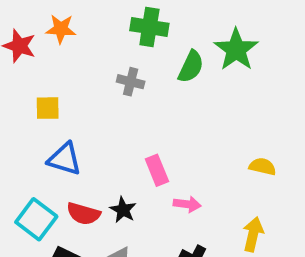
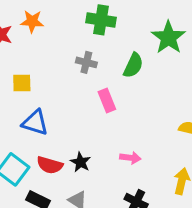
green semicircle: (191, 67) -> (133, 65), moved
pink rectangle: (157, 170) -> (107, 101), moved

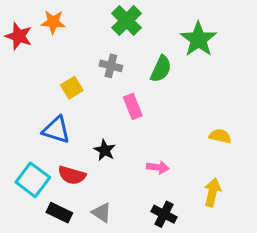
green cross: (101, 20) -> (127, 21), turned 36
yellow square: (22, 83) -> (72, 88), moved, turned -30
black star: (80, 162) -> (105, 150), moved

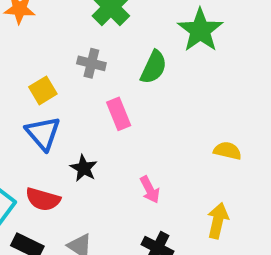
blue triangle: (56, 130) -> (43, 133), moved, turned 32
pink arrow: (158, 167) -> (150, 190), turned 55

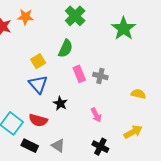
gray cross: (91, 63) -> (100, 76), moved
green semicircle: (154, 67) -> (66, 49), moved
yellow arrow: (218, 221) -> (133, 132), turned 48

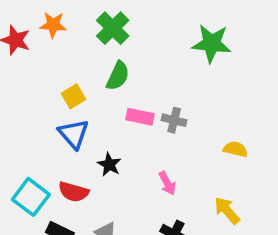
green cross: (75, 16) -> (113, 28), moved
green star: (124, 28) -> (212, 43), turned -30
pink rectangle: (79, 74) -> (140, 117), turned -56
yellow arrow: (133, 132) -> (227, 211), turned -102

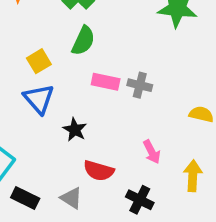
pink arrow: (167, 183) -> (152, 152), moved
red semicircle: (73, 192) -> (99, 171), moved
yellow arrow: (227, 211) -> (193, 176), turned 44

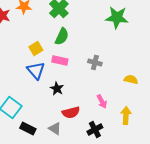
pink rectangle: (106, 82) -> (60, 60), moved
red semicircle: (99, 171) -> (71, 112), turned -30
black cross: (140, 200) -> (95, 130), turned 35

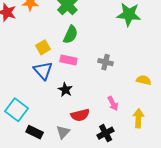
gray triangle: (55, 128) -> (63, 132), turned 40

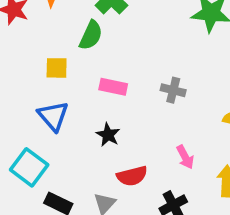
green semicircle: (71, 35) -> (91, 35), moved
yellow square: (43, 47) -> (57, 68), moved, turned 32
blue triangle: (43, 71) -> (53, 116), moved

